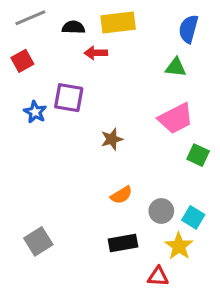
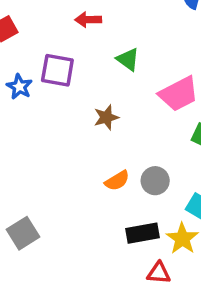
green triangle: (176, 67) -> (128, 59), moved, turned 30
gray circle: (161, 211) -> (155, 181), moved
black rectangle: (123, 243) -> (142, 233), moved

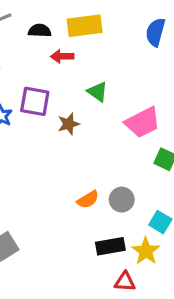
brown star: (106, 117) -> (69, 124), moved

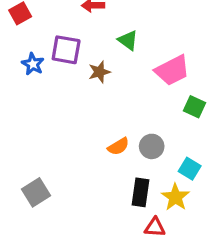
black rectangle: (110, 246) -> (141, 192), turned -72

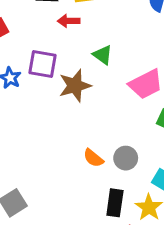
brown star: (99, 72) -> (75, 86), size x1.5
orange semicircle: (118, 146) -> (93, 158), turned 70

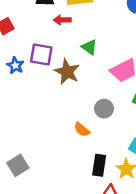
brown star: (75, 86) -> (67, 72), turned -30
gray circle: (126, 158) -> (104, 109), moved

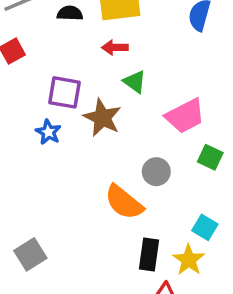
red arrow: (62, 20) -> (115, 47), moved
blue star: (15, 66) -> (48, 132), moved
orange semicircle: (82, 130) -> (124, 202), size x1.6

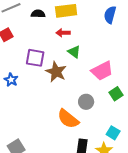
blue star: (48, 132) -> (11, 80), moved
green square: (210, 157) -> (116, 94), turned 32

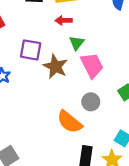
green triangle: (74, 52) -> (77, 43), turned 32
pink trapezoid: (102, 71) -> (92, 65), moved, turned -90

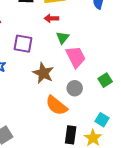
brown star: (55, 66) -> (43, 73), moved

